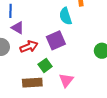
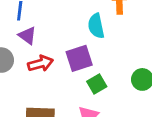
green square: (45, 65) -> (97, 84), moved

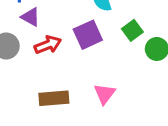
green square: (97, 84) -> (132, 30), moved

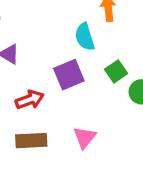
red arrow: (48, 45) -> (30, 100), moved

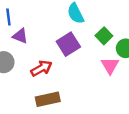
pink triangle: (85, 137) -> (110, 66), moved

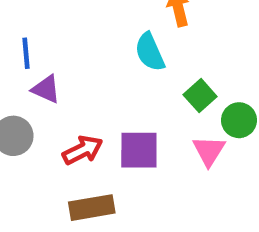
purple square: (68, 44) -> (139, 150), moved, turned 30

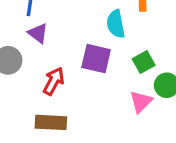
red arrow: (83, 150) -> (54, 81), turned -48
purple square: (139, 150) -> (96, 59), moved

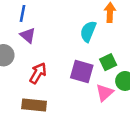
cyan semicircle: (116, 24) -> (88, 31), turned 30
purple square: (96, 59) -> (82, 72), moved

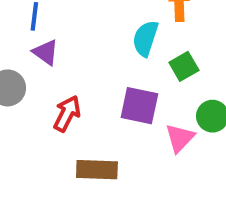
green square: (108, 62) -> (184, 66), moved
brown rectangle: (34, 105) -> (97, 170), moved

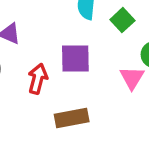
purple square: (139, 106) -> (75, 58), moved

